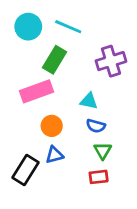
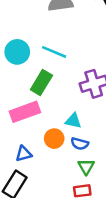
orange circle: (52, 126) -> (54, 139), moved
blue triangle: (54, 155) -> (24, 154), moved

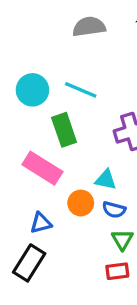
green rectangle: (41, 82) -> (64, 130), turned -50
pink rectangle: (25, 112) -> (42, 168), turned 52

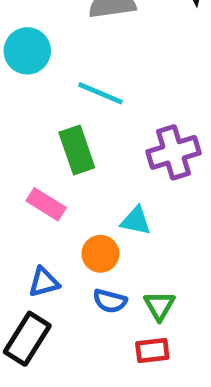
cyan circle: (32, 90) -> (27, 51), moved
pink rectangle: (42, 168) -> (46, 204), size x0.7
blue semicircle: (114, 210) -> (110, 301), moved

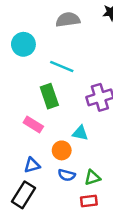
green triangle: (159, 306) -> (93, 178), turned 42

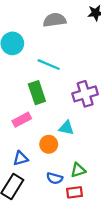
pink rectangle: (33, 124) -> (22, 120), turned -60
blue semicircle: (67, 175) -> (55, 178), moved

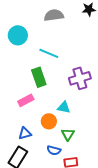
green triangle: (78, 170) -> (68, 134), moved, turned -40

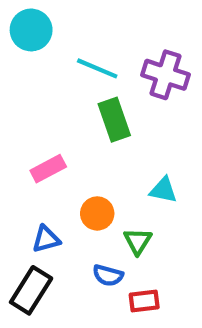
green rectangle: (39, 77) -> (114, 120), moved
purple cross: (80, 78) -> (166, 75), moved, turned 35
cyan triangle: (64, 107) -> (163, 190), moved

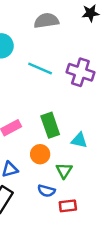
green rectangle: (114, 120) -> (50, 125), moved

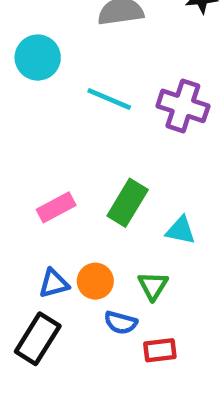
green rectangle: (50, 125) -> (128, 203), turned 50
orange circle: (40, 154) -> (95, 281), moved

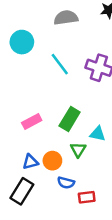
cyan line: (109, 99) -> (60, 64), turned 30
green triangle: (153, 286) -> (78, 150), moved

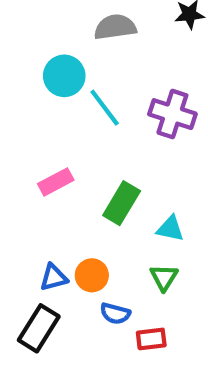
cyan circle: (22, 42) -> (64, 76), moved
pink rectangle: (32, 122) -> (56, 182), moved
green triangle: (78, 150) -> (164, 277), moved

